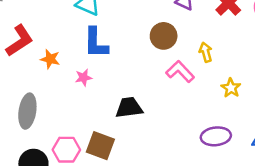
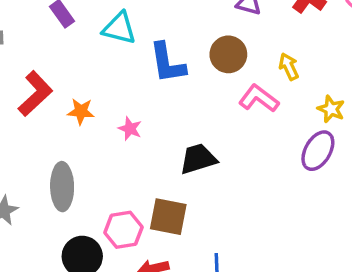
blue L-shape: (96, 43) -> (167, 63), moved
pink star: (83, 78) -> (130, 129), turned -30
purple ellipse: (216, 136) -> (318, 151), moved, turned -44

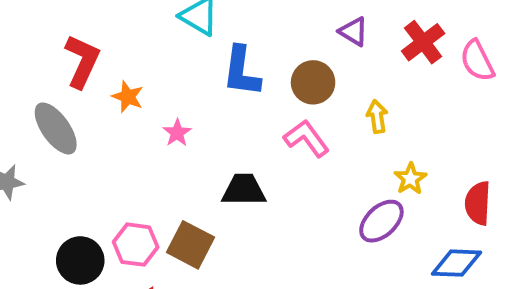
red L-shape: (35, 94) -> (82, 61), turned -39
pink L-shape: (259, 98) -> (307, 138), moved
gray ellipse: (62, 187) -> (56, 128), moved, turned -51

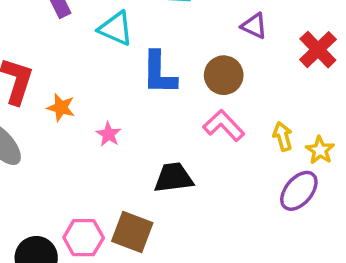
red cross: (423, 42) -> (318, 50), moved
yellow arrow: (377, 117) -> (283, 136), moved

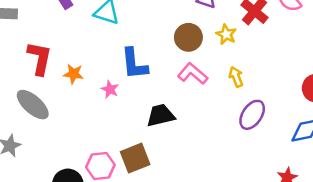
blue L-shape: (159, 73) -> (134, 64), moved
yellow star: (320, 150) -> (226, 34), moved
brown square: (132, 232) -> (135, 158), turned -36

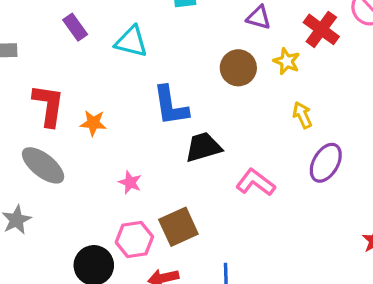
pink L-shape: (193, 74) -> (256, 182), moved
pink star: (110, 89) -> (130, 182), moved
black trapezoid: (161, 115) -> (203, 147), moved

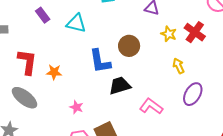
red cross: (321, 29) -> (195, 32), moved
brown circle: (238, 68) -> (129, 46), moved

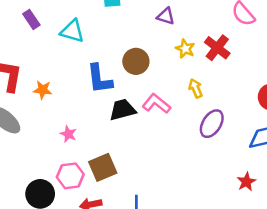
pink L-shape: (151, 106) -> (156, 104), moved

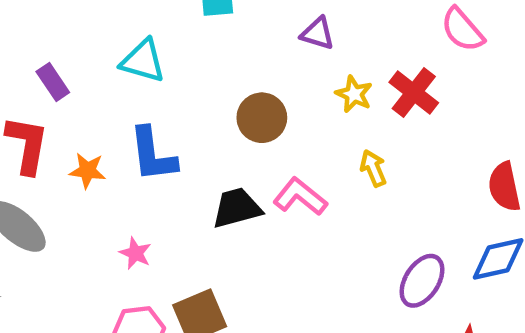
purple rectangle: (31, 19) -> (53, 82), moved
blue L-shape: (99, 79) -> (153, 155), moved
purple ellipse: (212, 124) -> (422, 281), moved

